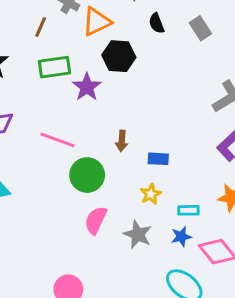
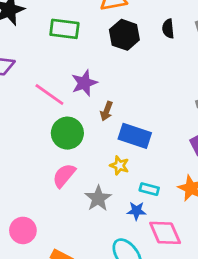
black semicircle: (157, 23) -> (168, 29), moved
purple star: (87, 87) -> (84, 83), moved
blue rectangle: (158, 159) -> (135, 136), size x1.6
yellow star: (151, 194) -> (119, 165), turned 30

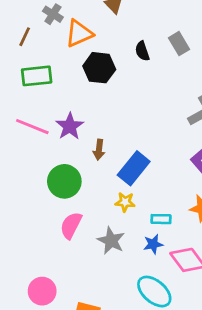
pink line: (49, 95) -> (32, 127), moved
blue rectangle: (135, 136) -> (134, 168), turned -56

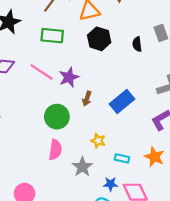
black semicircle: (142, 51) -> (137, 44), moved
blue rectangle: (134, 168) -> (122, 102), moved
pink semicircle: (71, 225) -> (55, 150), turned 150
blue star: (153, 244) -> (110, 184), moved

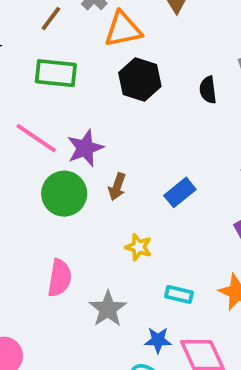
blue rectangle: (122, 102) -> (180, 192), size x0.7
green circle: (57, 117) -> (64, 194), moved
yellow star: (98, 141) -> (139, 247), moved

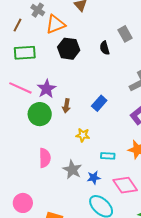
blue star: (158, 340) -> (94, 178), moved

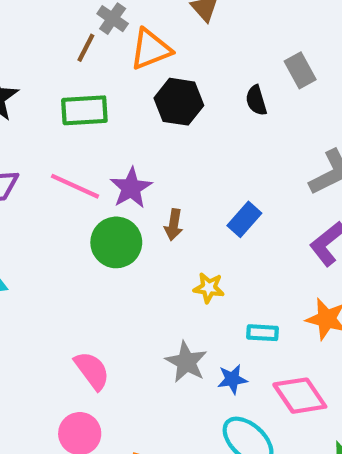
brown line: (17, 25) -> (86, 48), moved
pink semicircle: (45, 158) -> (92, 371), moved, turned -36

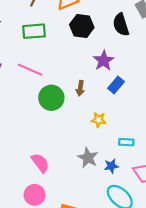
black semicircle: (256, 100) -> (121, 25), size x1.5
purple star: (131, 188) -> (104, 61), moved

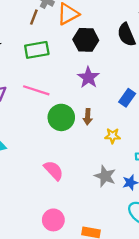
purple star: (104, 61) -> (88, 77), moved
brown arrow: (80, 88) -> (88, 117), moved
pink semicircle: (40, 163) -> (54, 170), moved

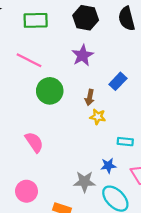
brown arrow: (88, 117) -> (90, 97), moved
gray star: (105, 176) -> (85, 182), moved, turned -30

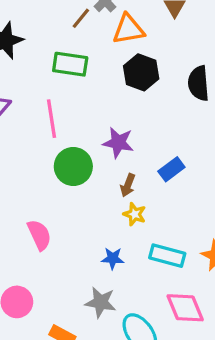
purple star: (82, 55) -> (118, 143), moved, turned 30
pink line: (29, 60) -> (51, 119), turned 45
cyan rectangle: (125, 142) -> (167, 256), size x1.5
blue star: (108, 166) -> (113, 258), moved

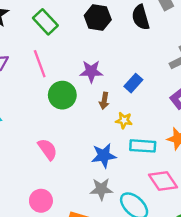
green rectangle: (70, 64) -> (45, 22), turned 50
yellow star: (135, 214) -> (124, 120), moved
blue star: (113, 258) -> (104, 156), size x1.5

